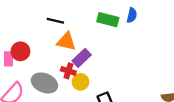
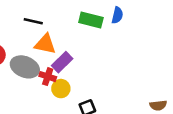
gray ellipse: (44, 83) -> (25, 67), moved

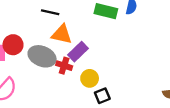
yellow circle: (61, 89) -> (90, 78), moved

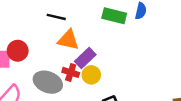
gray ellipse: (42, 56) -> (48, 82), moved
yellow circle: (90, 78) -> (91, 75), moved

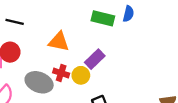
black line: (56, 17) -> (15, 22), moved
purple rectangle: (85, 58) -> (95, 59), moved

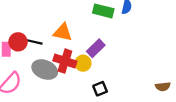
black line: (15, 22) -> (34, 42), moved
red cross: (61, 73) -> (65, 61), size x1.5

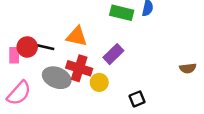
yellow circle: (83, 63) -> (99, 82), moved
brown semicircle: (163, 87) -> (188, 68), moved
black square: (100, 89) -> (137, 99), moved

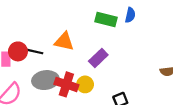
red cross: (79, 68) -> (66, 84), moved
gray ellipse: (57, 78) -> (45, 80), turned -30

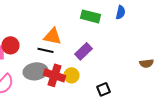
blue semicircle: (130, 15) -> (120, 12), moved
black line: (34, 51) -> (46, 50), moved

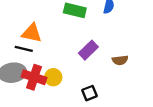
purple rectangle: (84, 51) -> (88, 50), moved
brown semicircle: (146, 63) -> (120, 60), moved

